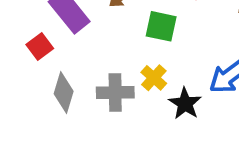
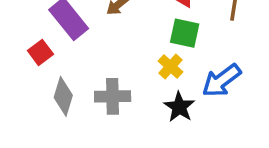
green square: (161, 26) -> (185, 33), moved
yellow cross: (154, 78) -> (171, 66), moved

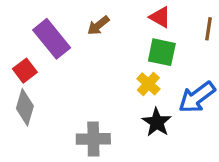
gray diamond: (63, 96) -> (25, 107), moved
gray cross: (113, 96) -> (93, 139), moved

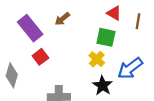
red triangle: (160, 17) -> (114, 13), moved
red square: (25, 71) -> (40, 57), moved

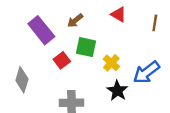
red triangle: (114, 13) -> (119, 14), moved
green square: (106, 37) -> (86, 47), moved
red square: (40, 57) -> (62, 60), moved

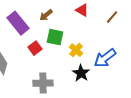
brown line: (155, 23) -> (112, 17), turned 32

